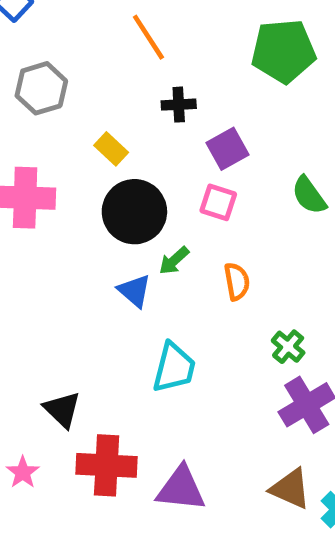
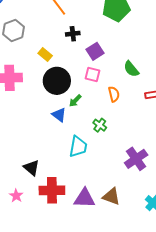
orange semicircle: (237, 281) -> (114, 94), moved
green cross: (288, 347) -> (100, 125), moved
brown triangle: (290, 489) -> (111, 197), moved

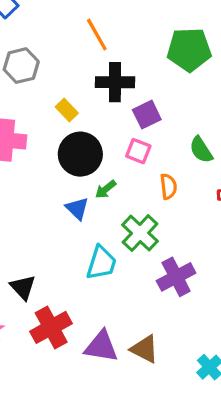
black cross: (73, 34) -> (115, 82), size x1.6
green cross: (100, 125) -> (140, 233), size x1.6
purple cross: (136, 159) -> (176, 277), moved
red cross: (52, 190) -> (51, 327), turned -35

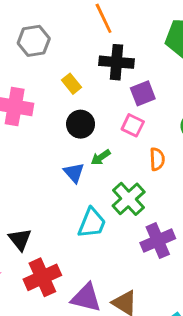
black circle: (80, 154) -> (81, 124), size x0.7

